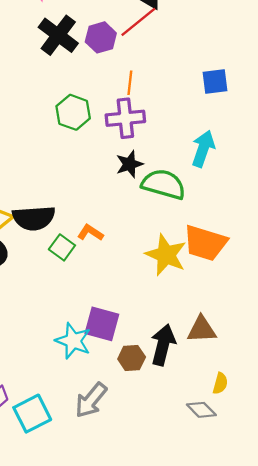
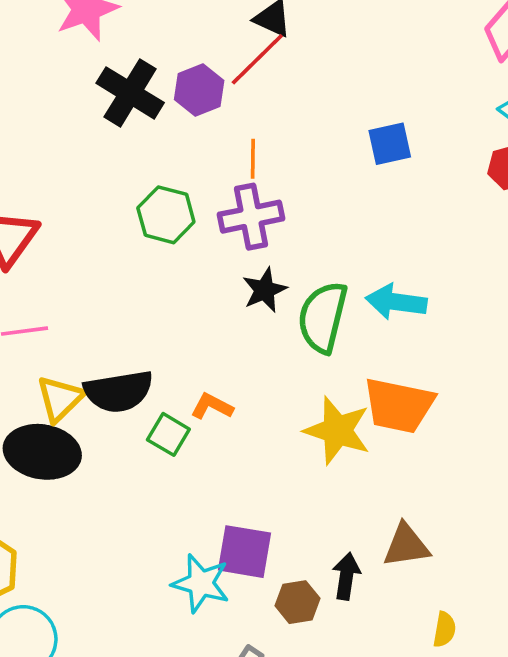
cyan arrow: (203, 149) -> (396, 302), moved, turned -96
green semicircle: (164, 184) -> (323, 317), turned -87
black arrow: (163, 345) -> (346, 576), size x0.7

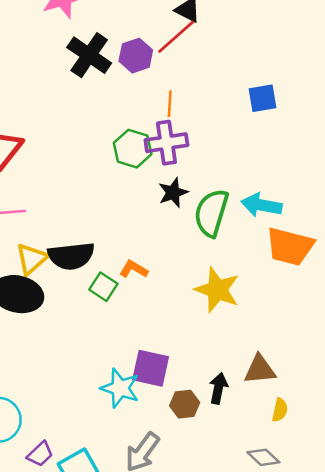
green hexagon: (166, 215) -> (133, 149), moved
orange trapezoid: (399, 405) -> (290, 246), moved
yellow semicircle: (444, 629) -> (280, 410), moved

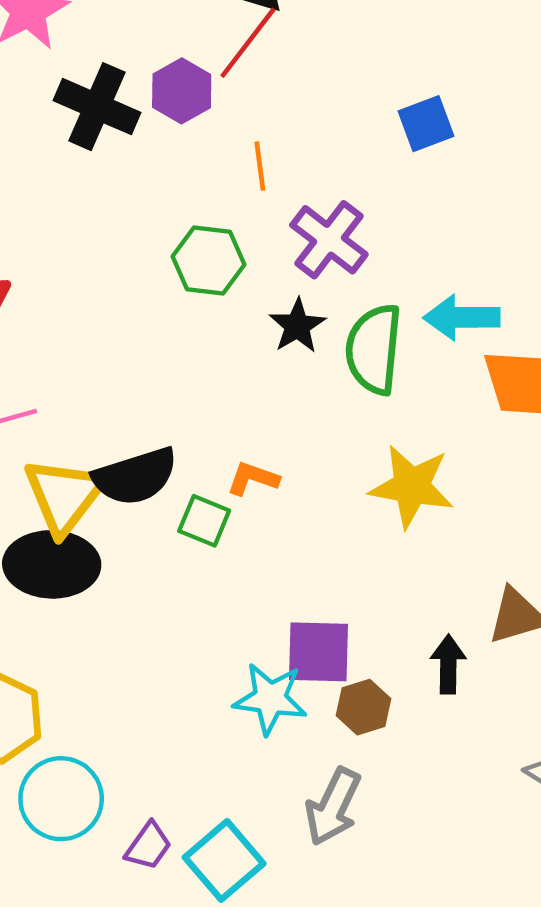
purple cross: (166, 143) -> (329, 240), moved, turned -33
yellow triangle: (32, 259) -> (64, 496), size x1.4
brown hexagon: (185, 404) -> (363, 707), moved

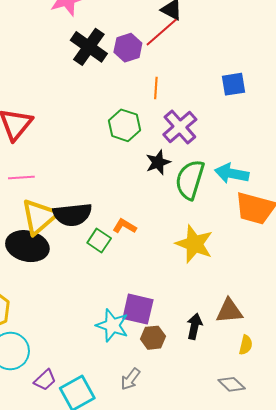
gray arrow: (333, 807) -> (130, 379), size x0.7

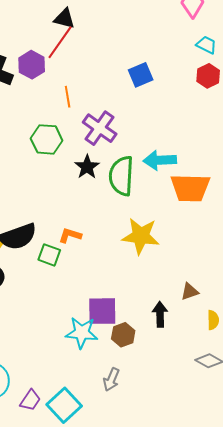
brown triangle: (229, 311) -> (190, 292), size x0.7

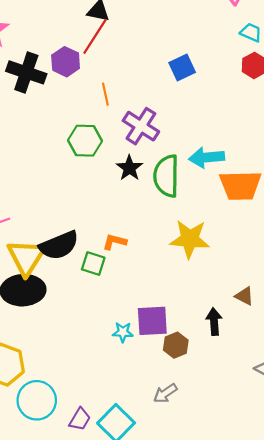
brown triangle: (190, 292) -> (244, 296), turned 48
cyan star: (82, 333) -> (123, 332), moved, size x0.6
gray arrow: (111, 379) -> (165, 393), turned 35

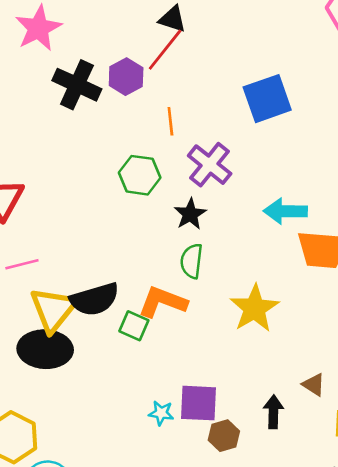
blue square: (182, 67) -> (267, 99), size x1.5
green semicircle: (166, 176) -> (192, 261), moved, size x0.7
yellow star: (190, 239) -> (254, 308), turned 30
orange L-shape: (114, 242) -> (163, 302), size x1.6

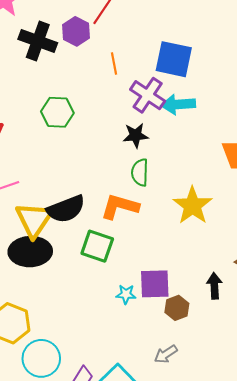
blue square: (267, 99) -> (174, 59), moved, turned 36
green hexagon: (140, 175) -> (57, 112), moved
cyan arrow: (285, 211) -> (178, 104), moved
black star: (190, 214) -> (136, 135), turned 30
green square: (134, 326) -> (97, 246), moved, size x1.4

